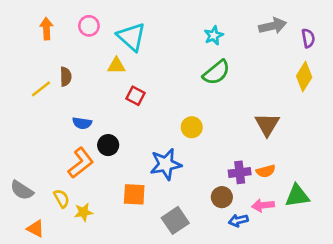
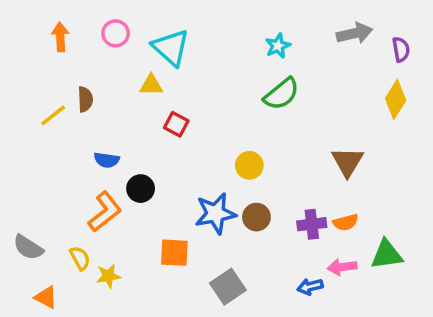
brown circle: (222, 197) -> (256, 217), moved

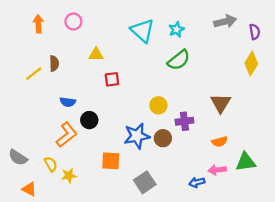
cyan triangle: (171, 48) -> (142, 31), moved
red square: (176, 124) -> (112, 79), turned -35
purple cross: (312, 224) -> (184, 121), moved

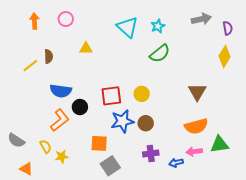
red square: (112, 79) -> (111, 96), moved, size x1.5
blue semicircle: (68, 102) -> (61, 91), size x1.5
purple cross: (184, 121) -> (151, 154), moved
orange semicircle: (220, 142) -> (196, 126), size x1.6
gray square: (145, 182) -> (110, 166), moved

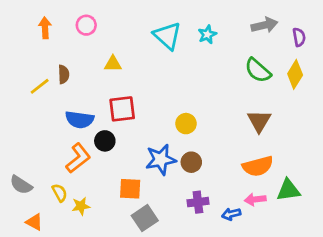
green semicircle: (160, 53) -> (258, 70), moved, turned 80
red square: (111, 96) -> (122, 109), moved

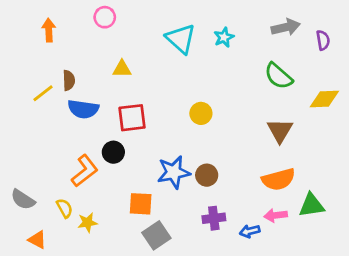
pink circle: (86, 25) -> (105, 17), moved
yellow diamond: (295, 74) -> (324, 99), moved, turned 56
blue semicircle: (80, 120) -> (83, 109), moved
yellow circle: (186, 124) -> (201, 113), moved

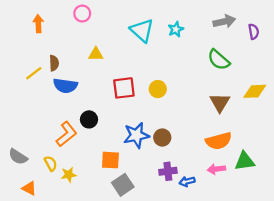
yellow diamond: (324, 99) -> (255, 91), moved
red square: (132, 118) -> (124, 88), moved
blue arrow: (250, 231) -> (187, 181), moved

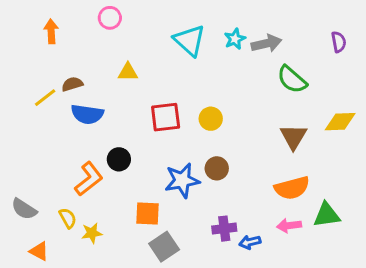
gray arrow: (224, 21) -> (266, 43), moved
brown semicircle: (54, 63) -> (72, 84), turned -105
brown circle: (162, 138) -> (217, 168), moved

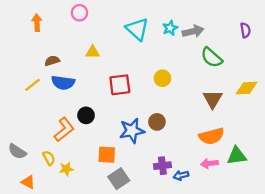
yellow line: (45, 98) -> (32, 85), moved
yellow circle: (211, 119) -> (162, 78), moved

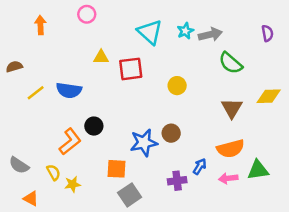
brown semicircle: (52, 61) -> (14, 67), moved
red square: (120, 85) -> (131, 69), moved
blue arrow: (181, 175) -> (200, 166), moved, turned 136

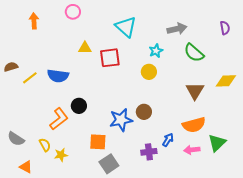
cyan star: (185, 31) -> (156, 51), moved
brown semicircle: (14, 67) -> (11, 67), moved
green triangle: (258, 170) -> (217, 143), turned -36

